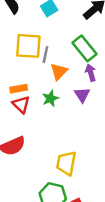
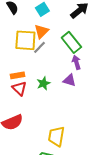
gray line: (45, 54) -> (39, 47), turned 32
orange triangle: (59, 72) -> (41, 31), moved
purple triangle: (82, 95) -> (69, 80), turned -40

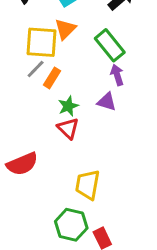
gray line: (39, 47) -> (36, 69), moved
orange rectangle: (17, 75) -> (52, 78), moved, turned -48
red triangle: (19, 88) -> (68, 128), moved

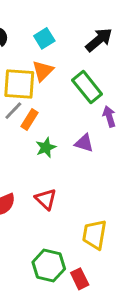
purple arrow: (117, 75) -> (109, 117), moved
red triangle: (68, 128) -> (46, 199), moved
yellow trapezoid: (88, 185) -> (94, 235), moved

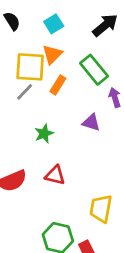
orange rectangle: (30, 119) -> (58, 85), moved
green star: (46, 147) -> (44, 134), moved
red triangle: (46, 199) -> (55, 175), turned -30

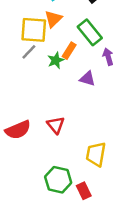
orange rectangle: (58, 85) -> (69, 51), moved
green star: (44, 134) -> (56, 60), moved
red triangle: (55, 175) -> (56, 125), turned 36

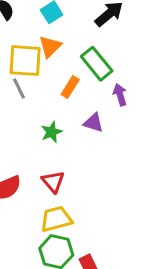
gray line: (29, 52) -> (19, 88), turned -70
green star: (56, 60) -> (52, 132), moved
yellow trapezoid: (96, 154) -> (56, 219), moved, turned 65

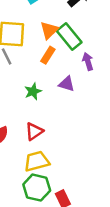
orange triangle: (50, 47) -> (49, 30), moved
red triangle: (53, 182) -> (34, 131), turned 36

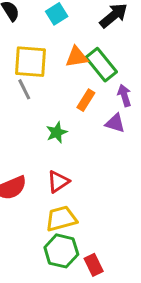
orange triangle: (49, 30) -> (77, 57), turned 36
orange rectangle: (48, 55) -> (86, 100), moved
purple triangle: (67, 84) -> (115, 123), moved

